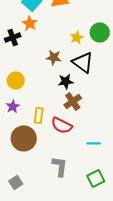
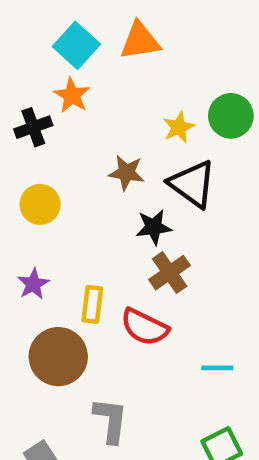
yellow circle: (16, 80) -> (40, 204), moved
gray L-shape: (60, 166) -> (110, 420), moved

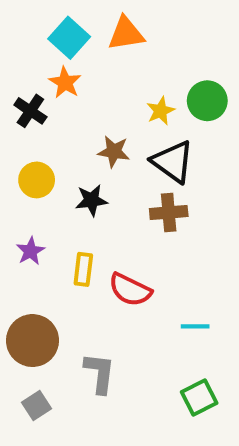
black cross: (33, 127) -> (30, 111), turned -36
black star: (154, 227) -> (91, 200), moved
brown cross: (170, 273) -> (169, 212), moved, turned 30
brown circle: (58, 357) -> (33, 341), moved

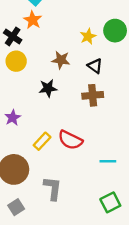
black triangle: (173, 162) -> (95, 66), size x0.6
yellow circle: (37, 180) -> (16, 61), moved
yellow rectangle: (83, 269) -> (42, 141), moved, turned 36

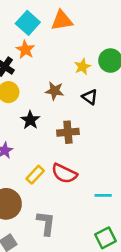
black star: (48, 88) -> (30, 120), moved, turned -30
brown cross: (93, 95) -> (68, 132), moved

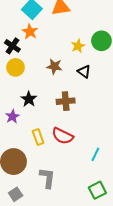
black star: (30, 120) -> (29, 99), moved
yellow rectangle: (35, 175) -> (38, 137), turned -63
cyan line: (103, 195) -> (95, 154), turned -64

